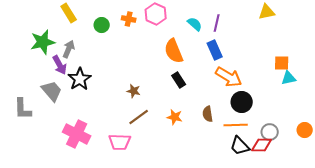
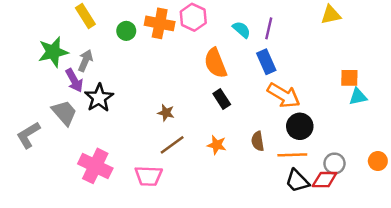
orange cross: (129, 19) -> (160, 23), size x1.6
gray L-shape: (23, 109) -> (28, 135), turned 60

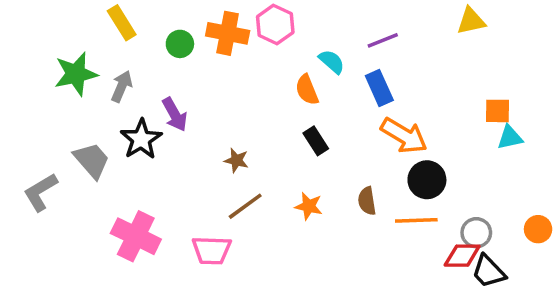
purple line: (269, 28) -> (383, 40), turned 55
cyan semicircle: (242, 30) -> (332, 62), moved
orange semicircle: (215, 63) -> (307, 90), size x0.7
purple arrow: (74, 80) -> (175, 114), moved
black trapezoid: (297, 181) -> (489, 271), moved

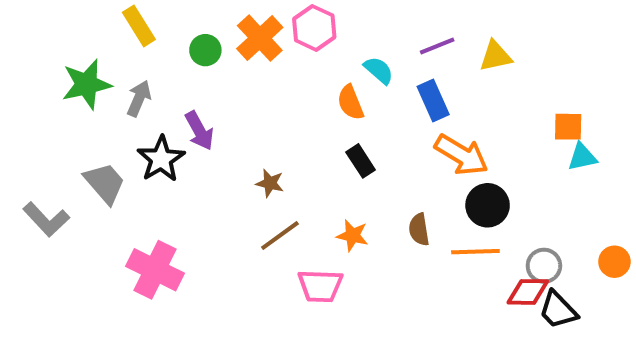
yellow triangle: (471, 21) -> (496, 56), moved
orange cross: (228, 33) -> (260, 38), turned 36
gray L-shape: (41, 192) -> (46, 219), turned -102
pink trapezoid: (212, 250) -> (320, 286), moved

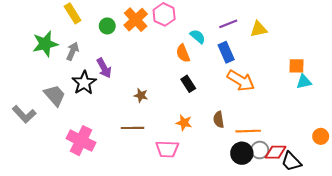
black circle: (488, 205) -> (242, 153), moved
brown line: (280, 236) -> (132, 128), moved, turned 35
gray circle: (544, 266) -> (260, 150), moved

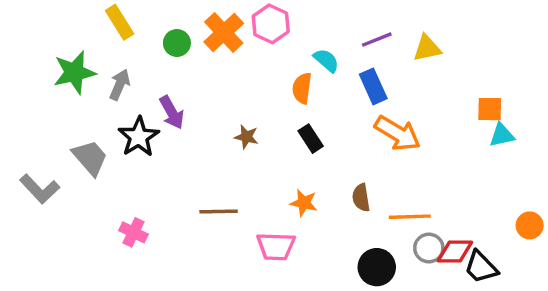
orange semicircle: (183, 53) -> (302, 88), turned 30
brown star: (141, 95) -> (246, 137), moved
pink cross: (81, 141) -> (133, 232), size x0.6
black circle: (242, 153) -> (377, 267), moved

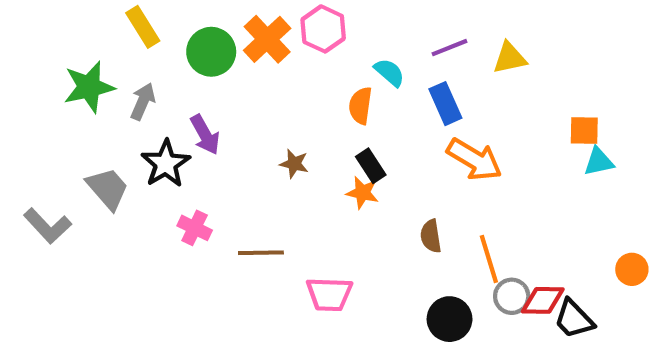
green circle: (177, 43) -> (211, 52), size x1.5
orange star: (304, 203) -> (362, 193), moved
orange line: (410, 217) -> (489, 259), turned 75
pink cross: (133, 232) -> (195, 228), moved

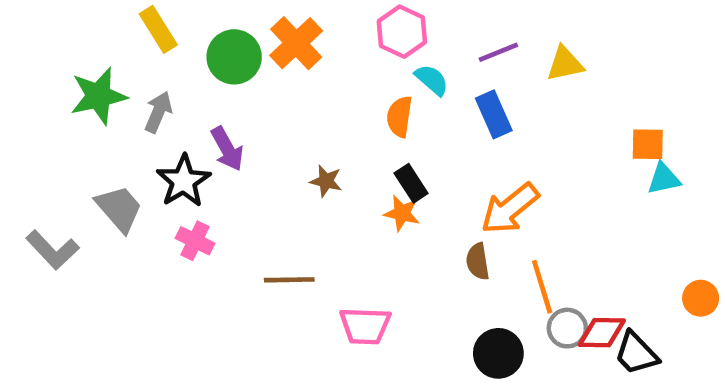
pink hexagon: (323, 29) -> (402, 32), moved
orange arrow: (474, 159) -> (510, 209), moved, turned 110
pink cross: (195, 228) -> (195, 241), moved

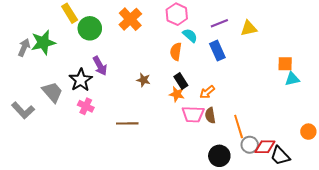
green circle: (234, 57) -> (90, 28), moved
gray arrow: (158, 112) -> (24, 48), moved
orange arrow: (510, 209) -> (207, 92), moved, size x0.6
pink trapezoid: (365, 326) -> (193, 114), moved

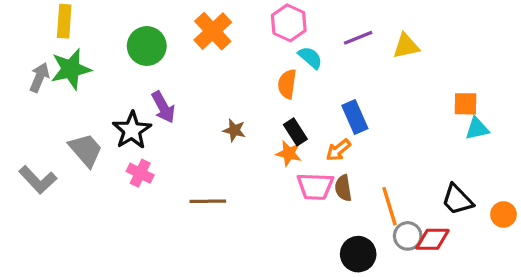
yellow rectangle: (70, 13) -> (64, 21), moved, turned 36
blue rectangle: (217, 51) -> (355, 117), moved
black trapezoid: (280, 156) -> (457, 200), moved

